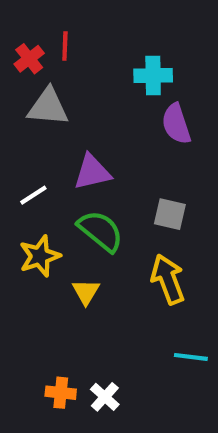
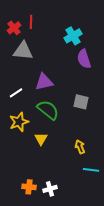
cyan cross: (153, 76) -> (73, 36), turned -30
yellow arrow: (168, 279) -> (80, 147), moved, size x0.6
white cross: (105, 397) -> (50, 189), turned 32

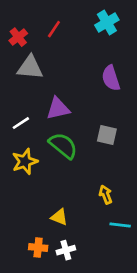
red line: (31, 22) -> (54, 29), moved, turned 32
cyan cross: (73, 36) -> (107, 22), moved
yellow triangle: (41, 139) -> (59, 217), moved, turned -40

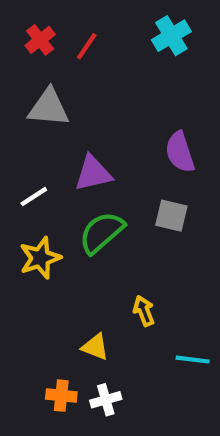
red cross: (18, 37) -> (40, 40), moved
purple semicircle: (111, 78) -> (180, 152), moved
green semicircle: (63, 146) -> (102, 233), turned -80
yellow arrow: (106, 195) -> (144, 311), moved

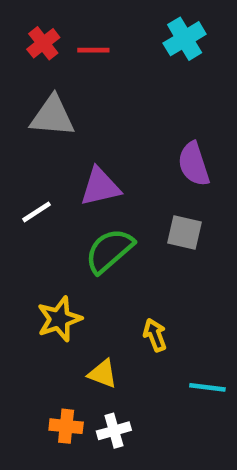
red line: (87, 46) -> (93, 50), turned 56
yellow star: (40, 258) -> (59, 319), moved

